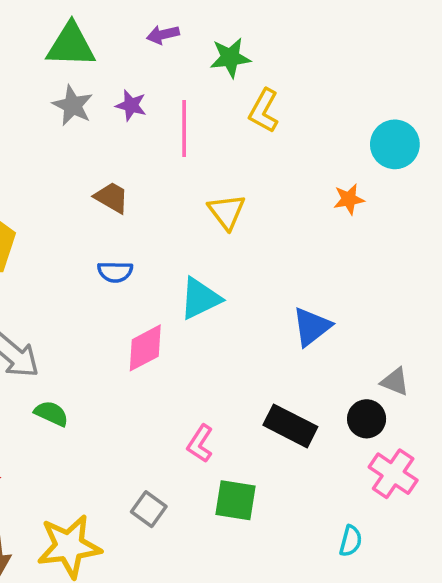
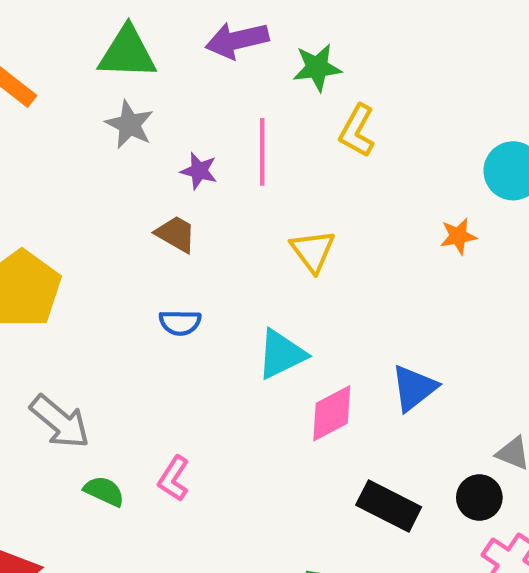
purple arrow: (163, 35) -> (237, 40), size x1.6
purple star: (131, 105) -> (199, 171), moved
pink diamond: (145, 348) -> (332, 413), moved
pink L-shape: (200, 444) -> (174, 479), moved

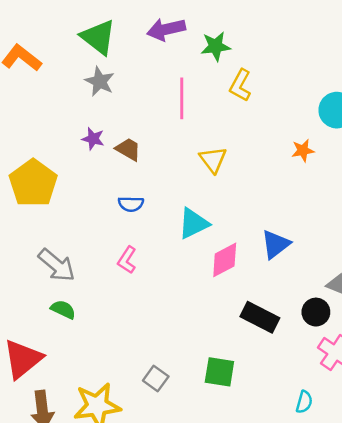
green triangle: (127, 53) -> (98, 37), turned 36
purple star: (199, 171) -> (93, 139), moved
pink L-shape: (174, 479) -> (127, 260), moved
green semicircle: (104, 491) -> (63, 309), moved

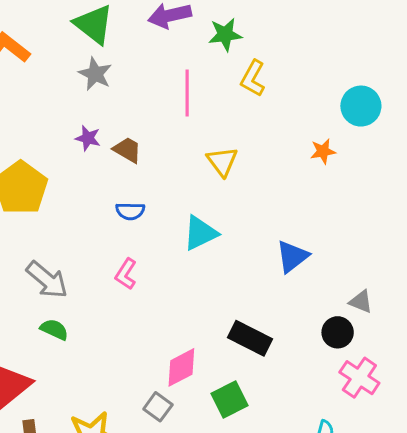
pink diamond: (225, 260) -> (181, 367), moved
black rectangle: (260, 317) -> (250, 338), moved
green square: (219, 372) -> (230, 400), turned -36

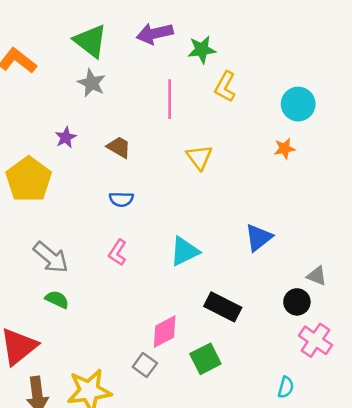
cyan circle: (361, 106) -> (298, 104), moved
purple star: (88, 138) -> (66, 137), moved, turned 30
cyan triangle: (200, 233) -> (184, 251), moved

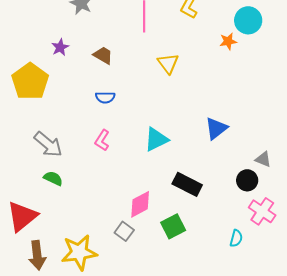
orange star: (285, 149) -> (228, 41), moved
cyan semicircle: (286, 387) -> (236, 238), moved

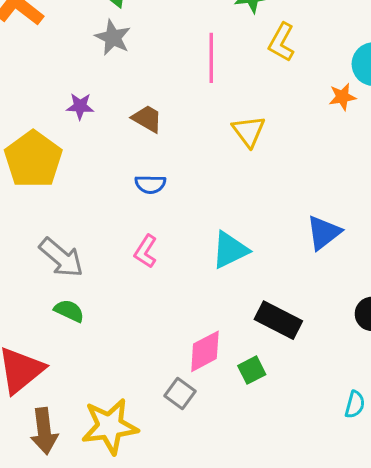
purple star: (60, 47) -> (80, 106), turned 30
green square: (173, 226) -> (252, 370), moved, size x0.7

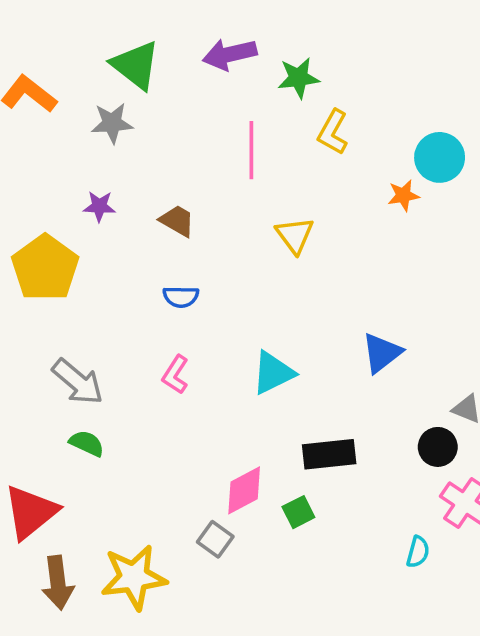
gray star: (113, 38) -> (112, 123), moved, turned -30
black rectangle: (278, 320) -> (329, 454), turned -33

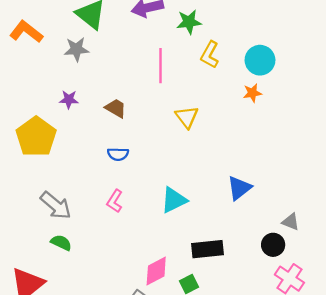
cyan circle: (440, 157) -> (260, 60), moved

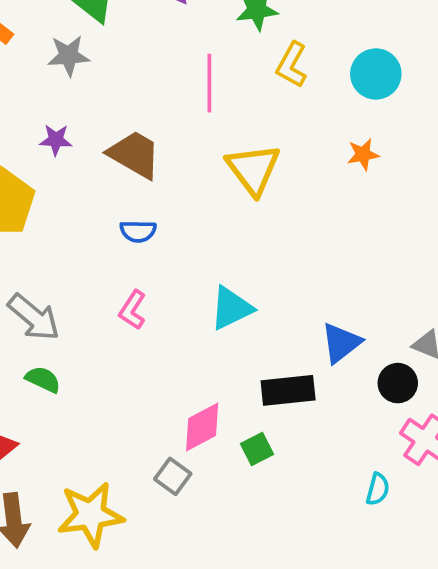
orange star: (252, 93) -> (363, 154), moved
brown trapezoid: (116, 108) -> (134, 154), size x1.5
yellow triangle: (187, 117) -> (253, 169), size x1.4
blue triangle: (239, 188) -> (341, 343), moved

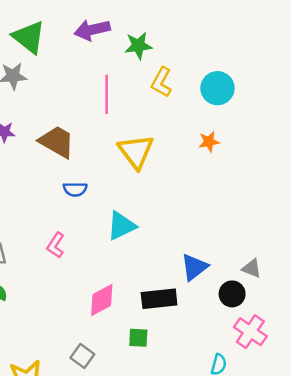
blue semicircle: (138, 231) -> (75, 189), moved
cyan triangle: (231, 308) -> (121, 226), moved
pink diamond: (202, 427) -> (102, 300), moved
green square: (257, 449) -> (138, 338), turned 30

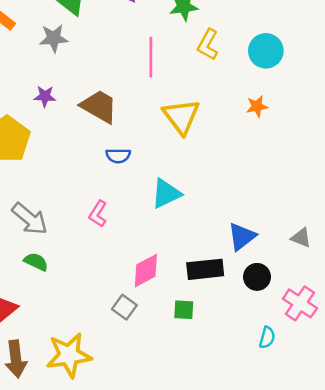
black circle: (232, 294) -> (257, 277), moved
gray square: (82, 356) -> (124, 307), moved

